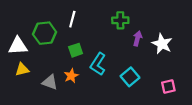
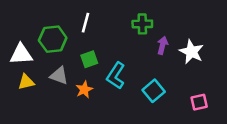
gray triangle: (50, 82) -> (59, 76), moved

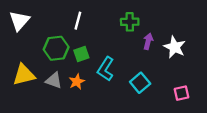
green hexagon: (53, 39) -> (56, 48), moved
white triangle: (21, 54) -> (19, 21), moved, turned -45
gray triangle: (59, 76) -> (54, 80), moved
yellow triangle: (26, 82) -> (24, 75), size x1.5

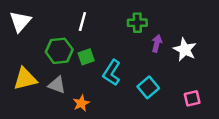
orange star: (77, 82) -> (81, 103), moved

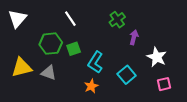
white line: (82, 21) -> (70, 19), turned -49
green cross: (137, 23) -> (117, 20), turned -35
white star: (185, 50) -> (157, 57), moved
orange star: (81, 103) -> (91, 86), moved

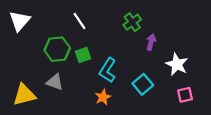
yellow triangle: (22, 67) -> (24, 95), moved

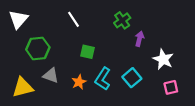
green hexagon: (57, 49) -> (38, 48), moved
green square: (83, 55) -> (88, 52), moved, turned 32
cyan L-shape: (108, 70) -> (103, 79), moved
orange star: (103, 97) -> (79, 82), moved

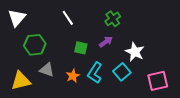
purple arrow: (139, 39) -> (106, 42), moved, turned 40
white star: (163, 59) -> (135, 52), moved
pink square: (171, 87) -> (158, 81), size x1.5

